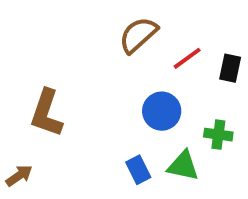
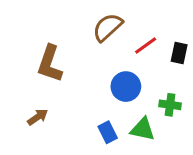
brown L-shape: (46, 113) -> (50, 64), moved
brown arrow: (19, 176) -> (38, 117), moved

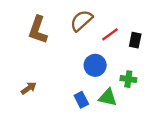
brown L-shape: (50, 64) -> (38, 30), moved

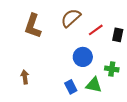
brown arrow: (29, 88) -> (25, 77), turned -64

